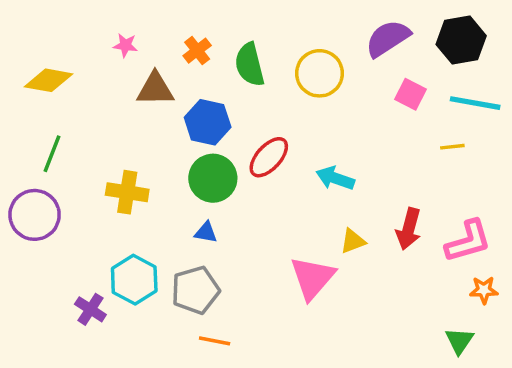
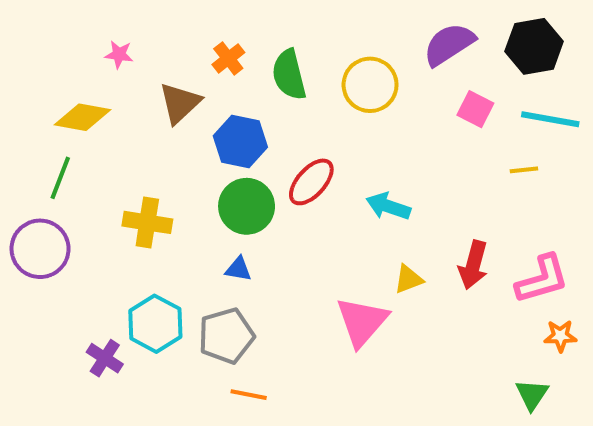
pink star: (125, 45) -> (119, 54), moved
yellow diamond: (49, 80) -> (83, 117), moved
brown triangle: (155, 89) -> (180, 103), turned -42

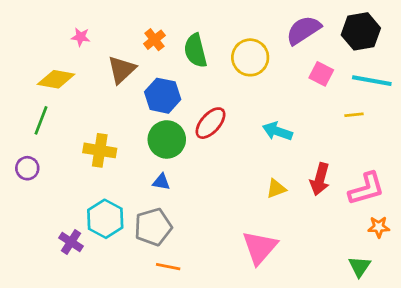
cyan arrow: (388, 206) -> (278, 131), moved
purple circle: (40, 249) -> (27, 168), size x0.6
pink triangle: (362, 322) -> (260, 247), moved

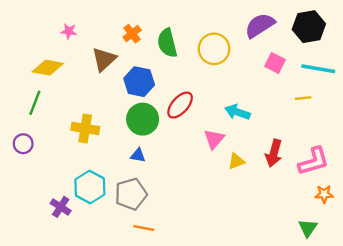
pink triangle: (260, 247) -> (214, 139), moved, size x0.7

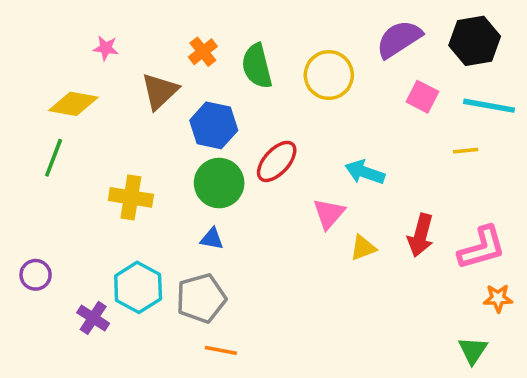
purple circle: (23, 144) -> (36, 275), moved

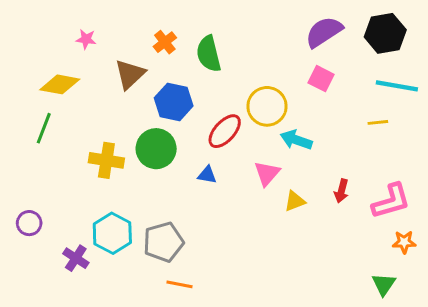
yellow circle: (329, 75) -> (267, 106), moved
pink square: (422, 97) -> (321, 79), moved
green circle: (219, 183) -> (156, 149), moved
red arrow: (421, 235) -> (341, 191), size x0.7
blue triangle: (212, 239) -> (207, 175), moved

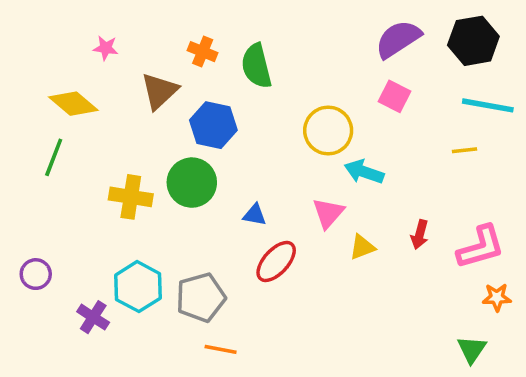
orange cross: (165, 42) -> (203, 52), turned -30
yellow diamond: (60, 84) -> (73, 104), turned 30
red ellipse: (225, 131) -> (276, 261), moved

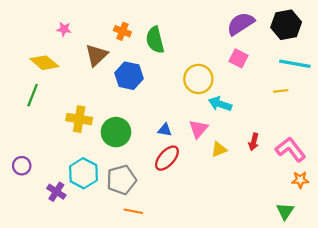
green circle: (192, 183) -> (116, 132), moved
blue triangle: (255, 215) -> (165, 130), moved
pink L-shape: (481, 247) -> (291, 149), turned -112

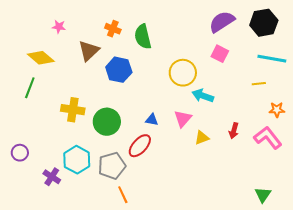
red ellipse: (167, 158) -> (140, 146), moved
orange star: (300, 180) -> (277, 110), moved
orange line: (133, 211) -> (123, 195), turned 54

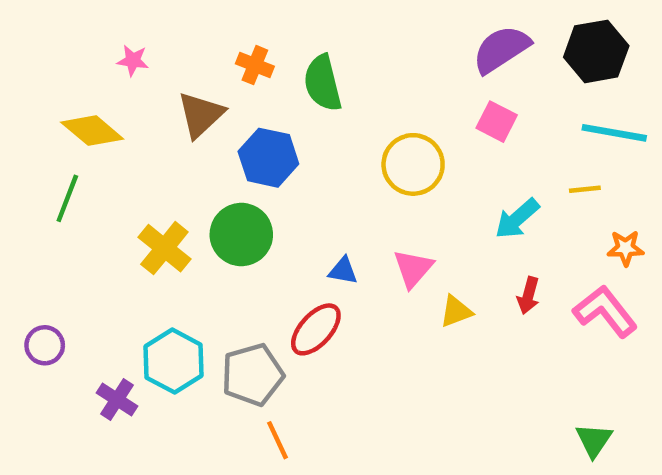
cyan arrow: (203, 96) -> (517, 219), moved, turned -60
yellow cross: (73, 110) -> (164, 248), turned 30
green circle: (107, 122) -> (241, 235), moved

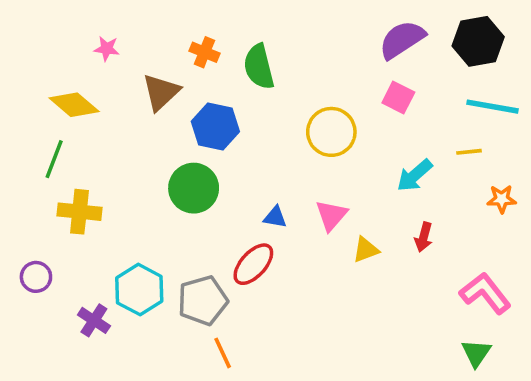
yellow cross: (164, 248) -> (79, 212), moved, turned -33
pink L-shape: (605, 311) -> (485, 293), moved

